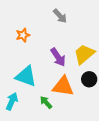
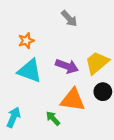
purple arrow: (58, 57) -> (67, 66), turned -36
cyan triangle: (26, 76) -> (30, 71), moved

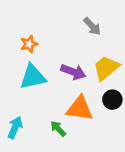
gray arrow: (69, 19) -> (92, 26), moved
cyan triangle: (30, 71) -> (33, 77), turned -32

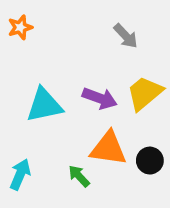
orange star: (29, 44) -> (20, 27), moved
black circle: (112, 100) -> (150, 161), moved

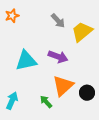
gray arrow: (126, 36) -> (58, 21), moved
yellow trapezoid: (145, 93) -> (82, 32), moved
orange triangle: (108, 148) -> (63, 86), turned -50

